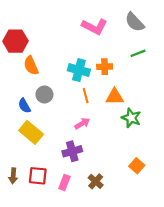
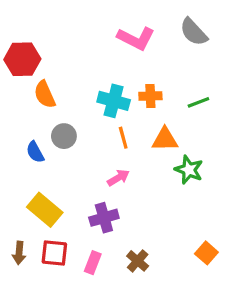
green line: (138, 53) -> (198, 102), moved
yellow rectangle: (31, 132) -> (45, 210), moved
orange square: (137, 166) -> (206, 253), moved

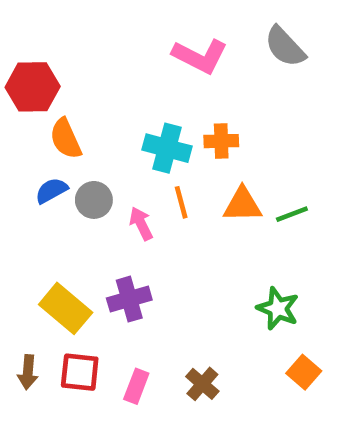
green line: (198, 102) -> (292, 214), moved
blue semicircle: (35, 152) -> (51, 191), moved, turned 90
green star: (189, 170) -> (278, 308), moved
pink arrow: (118, 178) -> (141, 224), moved, turned -85
purple cross: (104, 218) -> (129, 299), moved

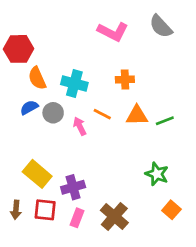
cyan cross: (167, 148) -> (74, 84), moved
orange line: (181, 202) -> (102, 114), turned -48
purple cross: (129, 299) -> (73, 187), moved
brown cross: (202, 384) -> (114, 216), size x1.5

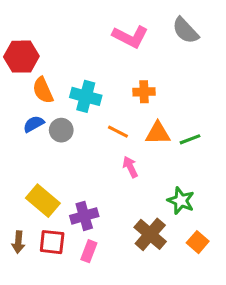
pink arrow: (80, 126) -> (130, 167), moved
brown cross: (114, 216) -> (150, 234), moved

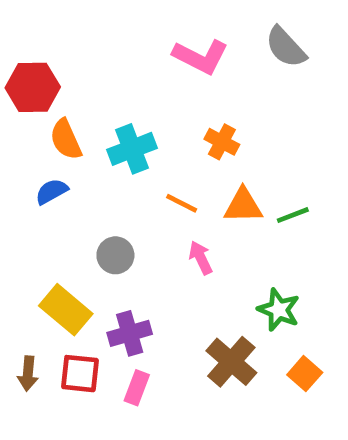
orange cross: (144, 92) -> (222, 142), turned 30
cyan cross: (86, 96) -> (132, 149), turned -36
gray circle: (61, 130) -> (115, 255), moved

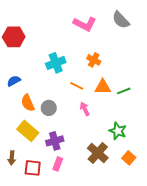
orange semicircle: (66, 139) -> (28, 103), moved
blue semicircle: (52, 191) -> (14, 81), moved
red square: (80, 374) -> (33, 168), moved

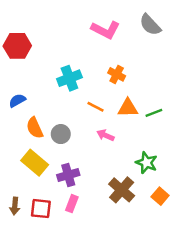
pink arrow: (85, 109) -> (105, 135), turned -40
brown arrow: (12, 158) -> (15, 206), moved

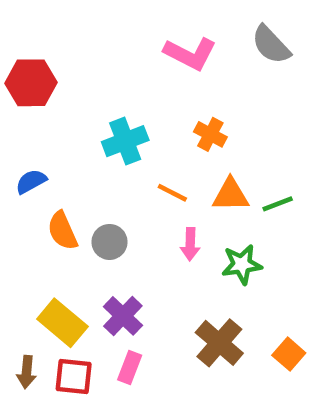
pink arrow: (105, 135) -> (190, 244), turned -112
yellow rectangle: (35, 163) -> (62, 323), moved
green star: (146, 163) -> (242, 264), moved, turned -30
purple cross: (68, 175) -> (123, 316), turned -30

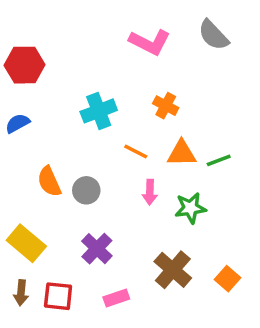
blue semicircle: (31, 181) -> (17, 123), moved
yellow rectangle: (62, 323) -> (26, 243), moved
pink rectangle: (130, 368) -> (116, 298), moved, turned 50

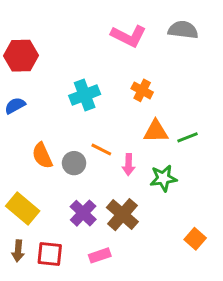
gray semicircle: (213, 35) -> (183, 30), turned 140
orange line: (136, 152) -> (101, 149), moved
brown cross: (173, 270) -> (122, 215), moved

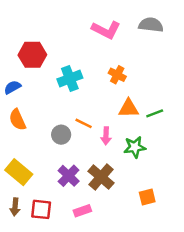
red hexagon: (21, 56) -> (32, 55), moved
orange semicircle: (42, 156) -> (17, 120), moved
orange square: (195, 239) -> (147, 197), moved, turned 35

